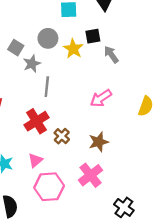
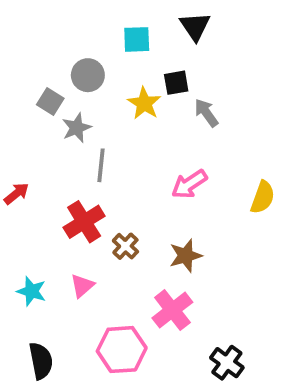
gray circle: (48, 38) -> (88, 75), moved
pink hexagon: (49, 187) -> (122, 350), moved

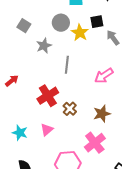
gray circle: (88, 75) -> (61, 23), moved
gray square: (50, 101) -> (24, 26), moved
gray line: (101, 165) -> (67, 65), moved

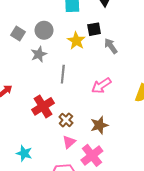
gray circle: (61, 23) -> (44, 30), moved
pink triangle: (47, 130) -> (69, 142), moved
cyan star: (20, 133) -> (24, 153), moved

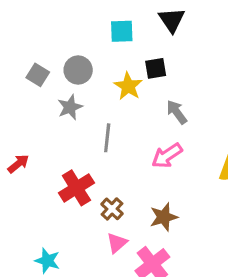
gray arrow: (111, 46) -> (177, 112), moved

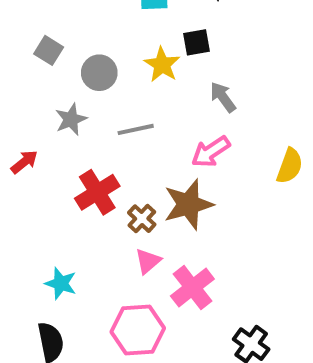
gray circle: (78, 70) -> (99, 73), moved
gray star: (70, 107) -> (71, 119), moved
gray line: (107, 138) -> (136, 129), turned 72
brown star: (164, 217) -> (188, 204), moved, size x1.4

